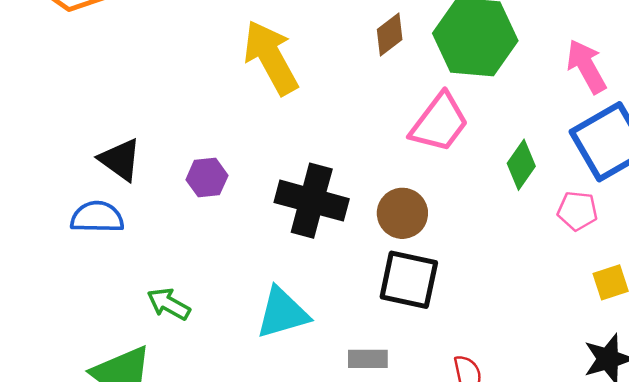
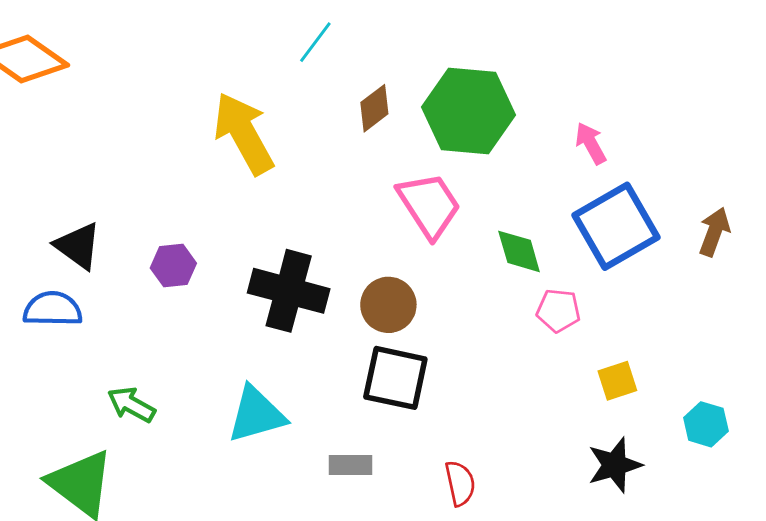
pink arrow: (586, 66) -> (591, 143), size x0.7
pink trapezoid: (439, 123) -> (429, 205), turned -70
green diamond: (521, 165) -> (519, 251), turned -51
pink pentagon: (577, 211) -> (558, 310), moved

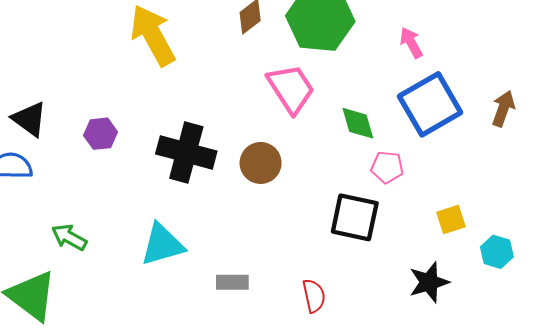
black square: (395, 378) -> (355, 217), moved
yellow square: (617, 381) -> (451, 219), moved

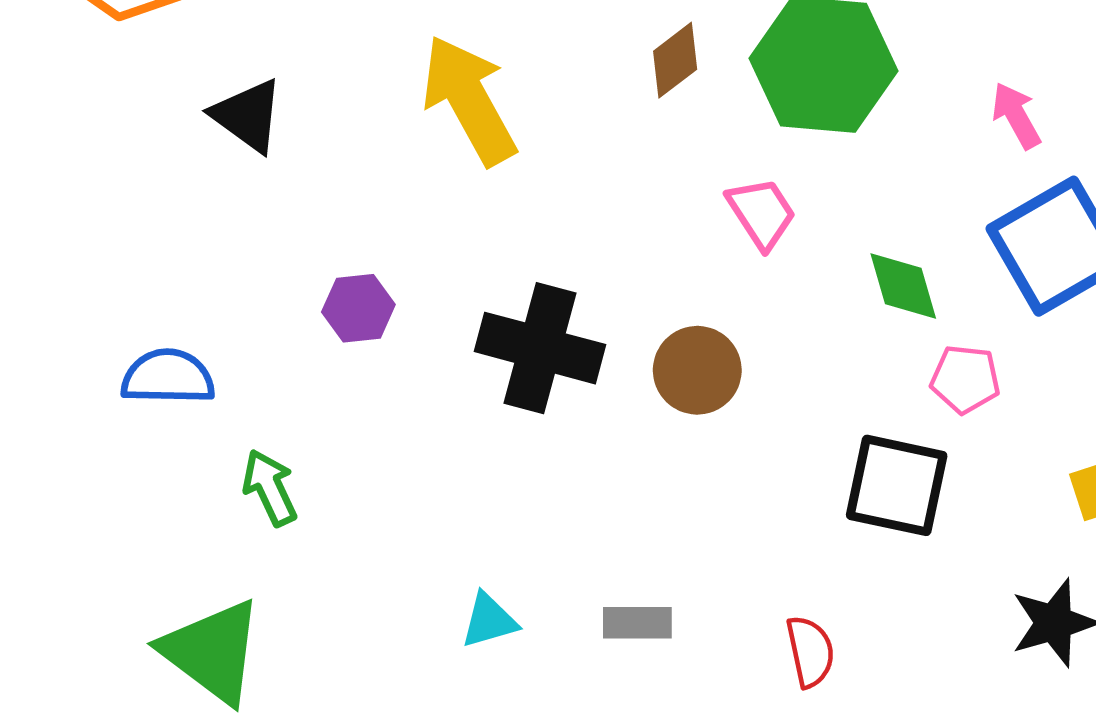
pink trapezoid: (291, 89) -> (761, 213), size x0.7
black triangle: (29, 119) -> (248, 116), moved
green arrow: (69, 237) -> (270, 488), moved, turned 36
cyan triangle: (162, 245) -> (489, 621), moved, size x0.6

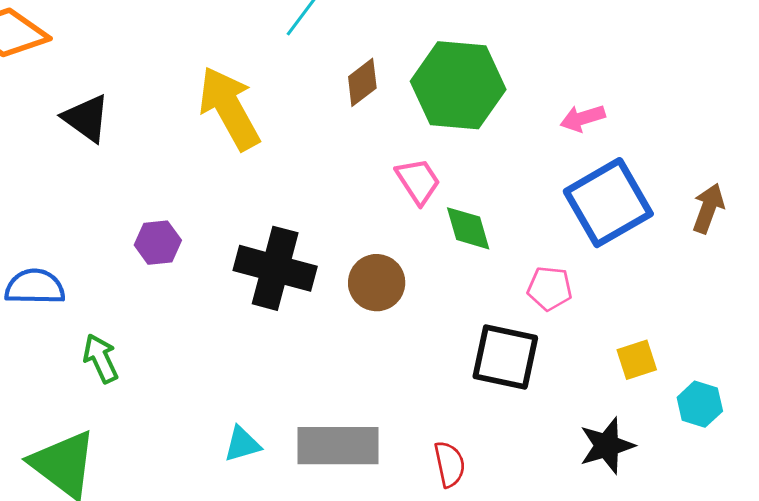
pink arrow: (1016, 116) -> (583, 118), turned -78
green diamond: (903, 286) -> (468, 228), moved
gray rectangle: (637, 623) -> (338, 446), size x1.8

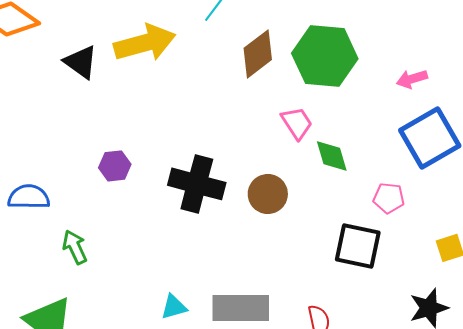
brown diamond: (362, 82) -> (258, 54), size x1.4
yellow arrow: (229, 108) -> (145, 43), moved, turned 104
black triangle: (86, 118) -> (81, 62), moved

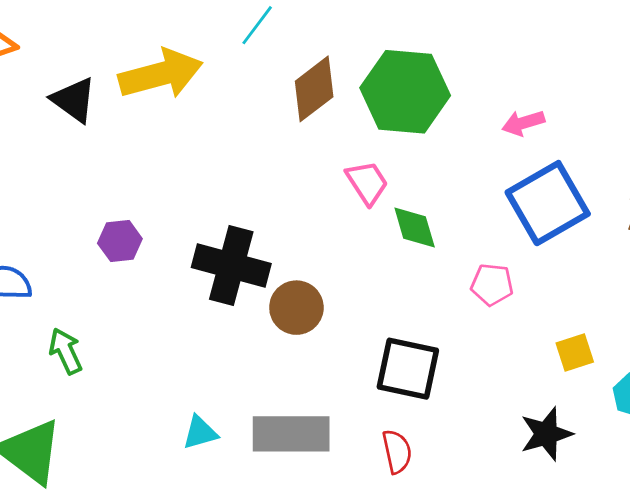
brown circle: (268, 194) -> (296, 308), moved
black square: (358, 246) -> (408, 369), moved

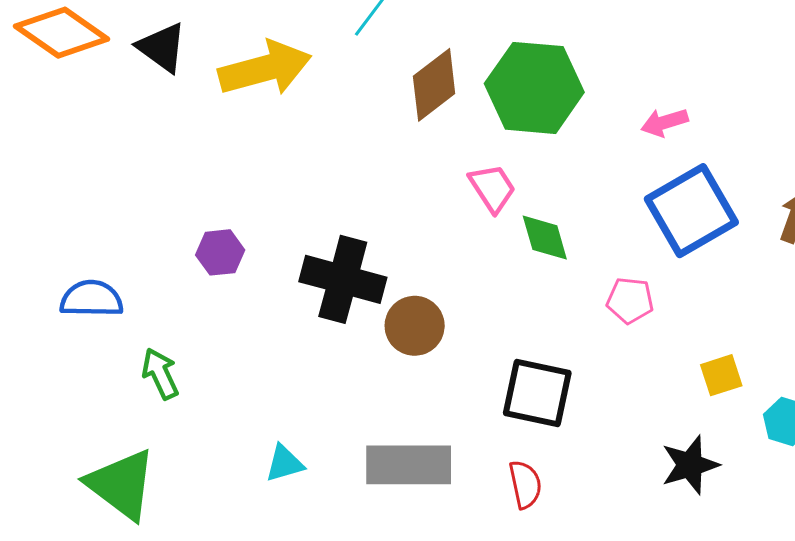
black triangle: (74, 100) -> (162, 48), moved
cyan triangle: (200, 433) -> (284, 463), moved

